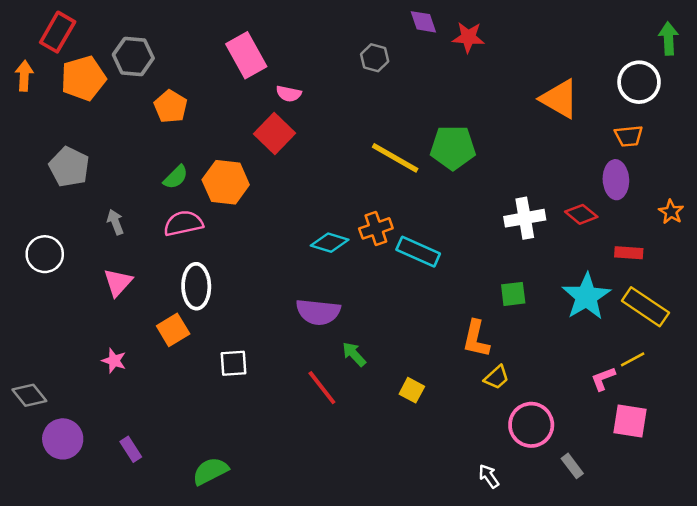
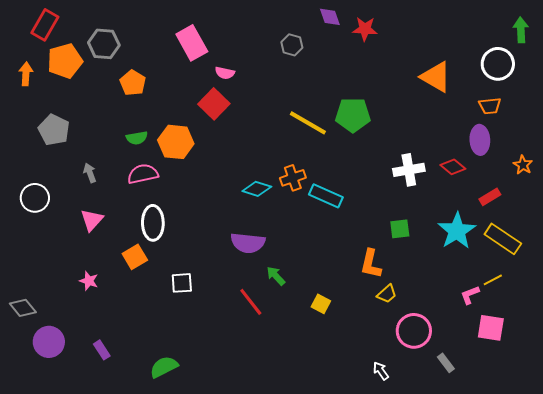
orange arrow: (24, 76) -> (26, 74), moved
green semicircle: (176, 177) -> (137, 138), turned 35
red rectangle: (629, 253) -> (490, 197), turned -35

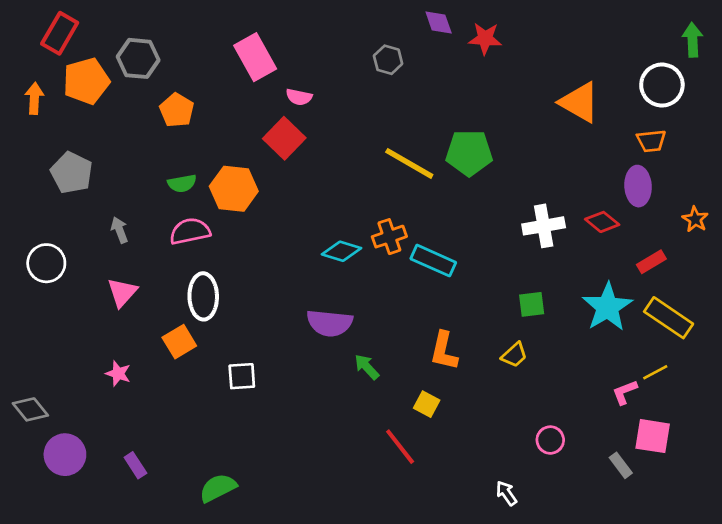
orange L-shape: (371, 264) -> (444, 351), moved
yellow trapezoid: (387, 294) -> (514, 355), moved
red line: (251, 302) -> (400, 447), moved
pink circle: (414, 331) -> (550, 440), size x0.6
gray rectangle: (446, 363) -> (621, 465), moved

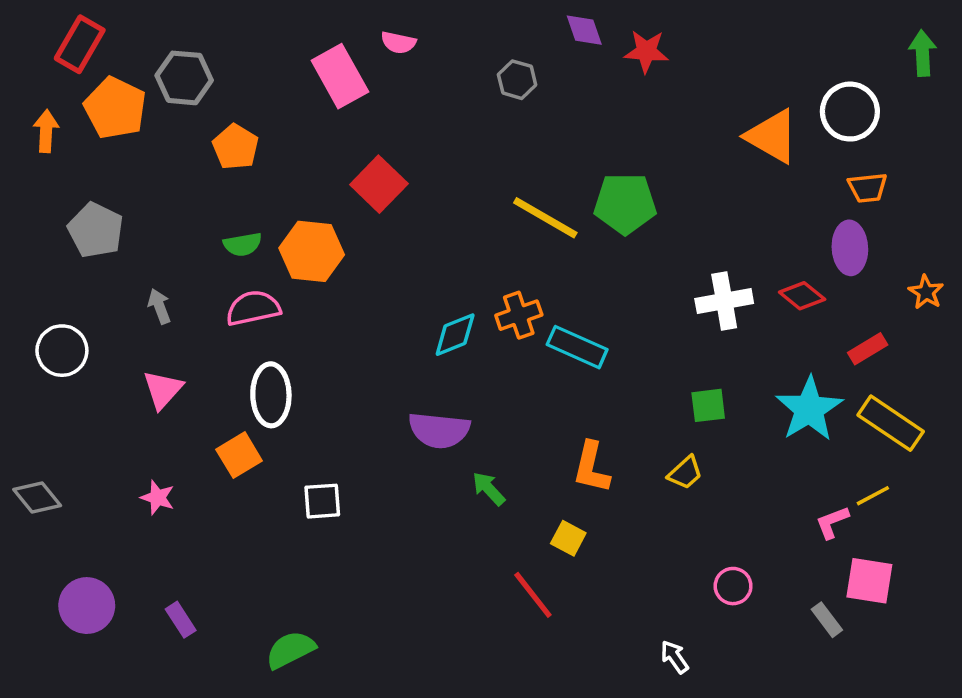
orange pentagon: (86, 81) -> (115, 108), turned -30
white circle: (662, 85) -> (850, 112), moved
pink semicircle: (299, 97) -> (398, 42), moved
cyan diamond: (342, 251) -> (455, 335), turned -39
gray diamond: (30, 409) -> (37, 498), moved

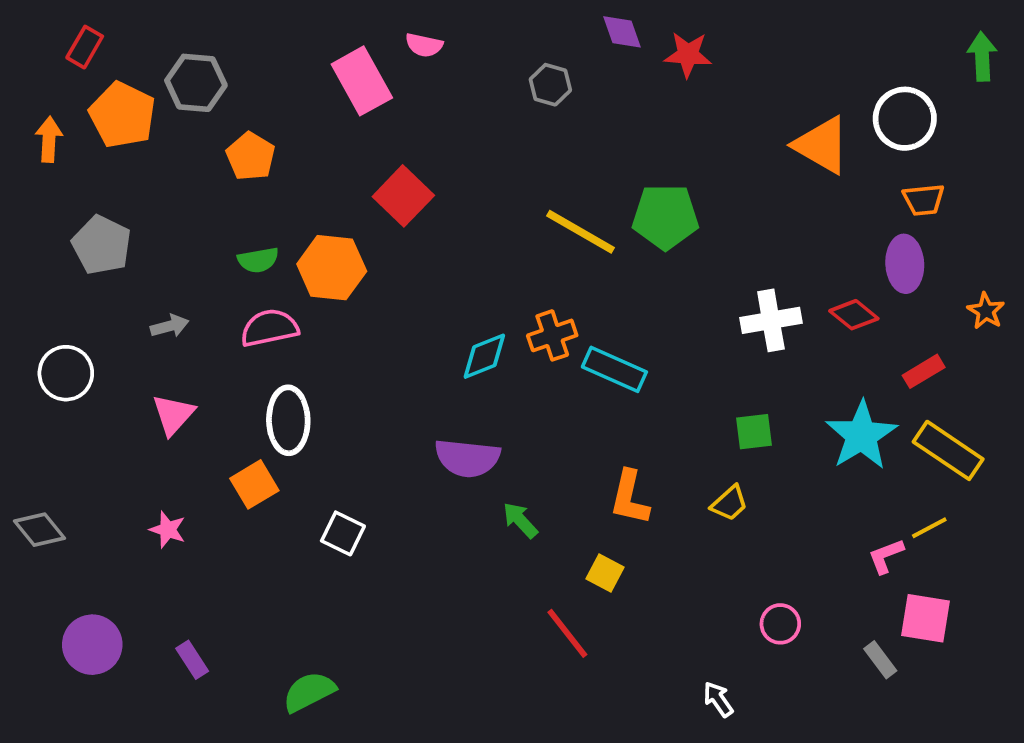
red rectangle: (80, 44) -> (85, 47), size x0.7
gray arrow: (159, 306) -> (170, 326), turned 96
white square: (322, 501) -> (343, 533), turned 30

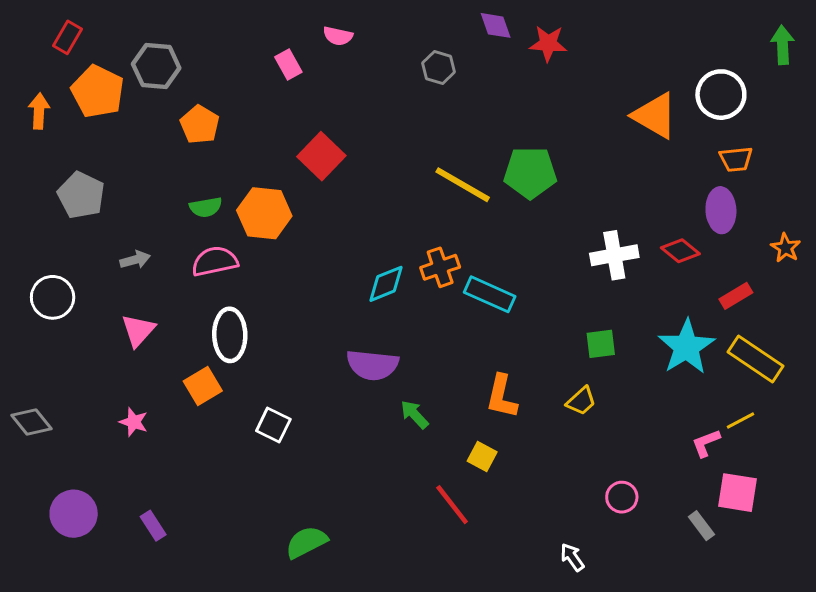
pink rectangle: (362, 81) -> (288, 64), size x0.6
green semicircle: (309, 692) -> (306, 542), moved

